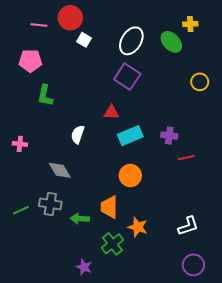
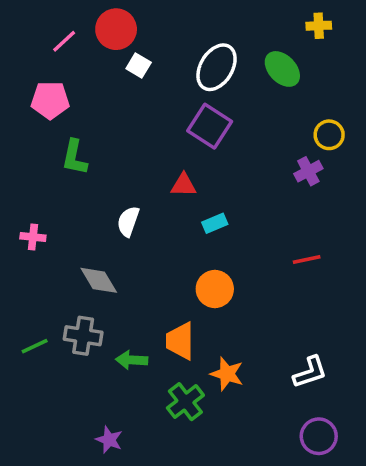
yellow cross: (190, 24) -> (319, 26), moved
pink line: (39, 25) -> (64, 41), turned -49
cyan rectangle: (130, 136) -> (215, 223), size x0.6
purple cross: (169, 136) -> (308, 171), moved, turned -35
purple star: (84, 267) -> (109, 440), moved

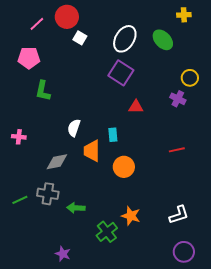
purple cross: (308, 171) -> (178, 99), turned -35
red triangle: (184, 185) -> (136, 107), moved
cyan rectangle: (215, 223) -> (113, 135), moved, turned -72
gray diamond: (99, 280) -> (57, 162), turned -70
orange trapezoid: (180, 341) -> (92, 151), moved

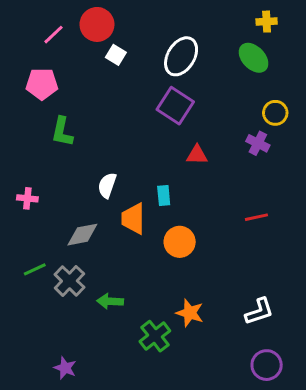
green ellipse: (163, 40) -> (254, 58), moved
gray cross: (48, 194) -> (69, 281), turned 35
green line: (20, 200) -> (35, 269), moved
purple star: (63, 254) -> (65, 368), moved

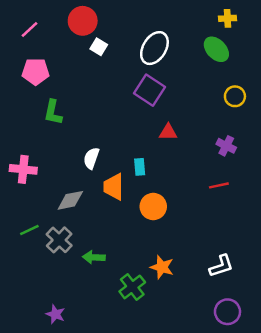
pink line: (53, 35) -> (29, 29), moved
purple cross: (258, 143) -> (226, 146), moved
pink cross: (27, 198) -> (23, 169), size x1.5

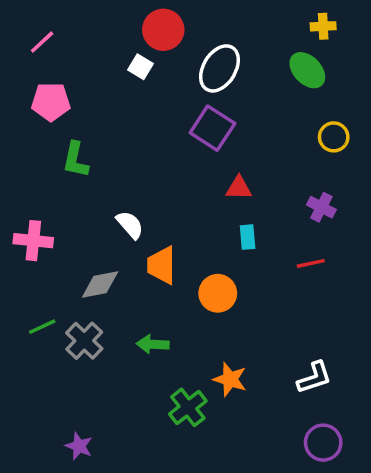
red circle: (83, 21) -> (163, 30), moved
white semicircle: (91, 158) -> (130, 225), turned 120
cyan rectangle: (140, 167) -> (248, 237), moved
green arrow: (94, 257) -> (153, 344), moved

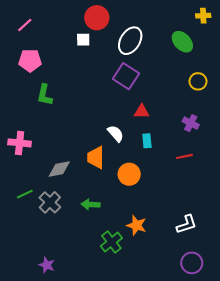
yellow cross: (323, 26) -> (203, 16), moved
white square: (140, 67) -> (83, 40), turned -32
white semicircle: (130, 225) -> (116, 134), moved

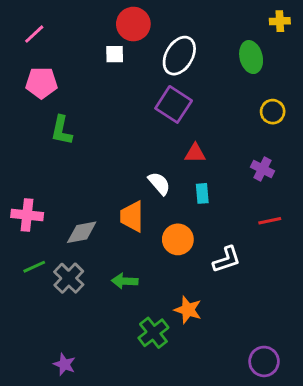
green ellipse: (182, 42) -> (251, 57), turned 30
pink cross: (20, 143) -> (27, 215), moved
red line: (184, 156) -> (270, 221), moved
white L-shape: (187, 224) -> (227, 260), moved

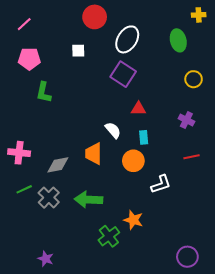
white square: (115, 54) -> (78, 51), moved
orange circle: (178, 239) -> (133, 161), moved
green arrow: (125, 281) -> (88, 200), size x1.5

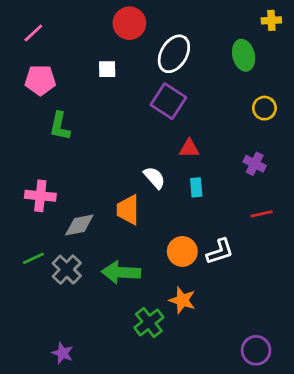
pink cross: (19, 153) -> (40, 196), moved
orange circle: (133, 161) -> (182, 251), moved

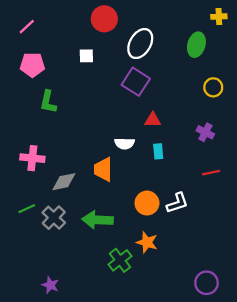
green ellipse: (244, 55) -> (196, 45), turned 30
white semicircle: (154, 178) -> (125, 143), turned 132

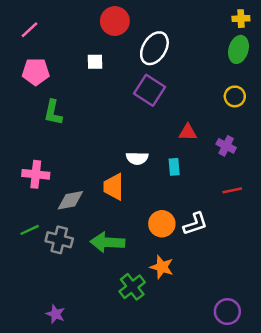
green ellipse: (196, 45) -> (238, 49), moved
red triangle: (153, 120) -> (188, 132), moved
gray cross: (54, 218) -> (59, 240), turned -30

